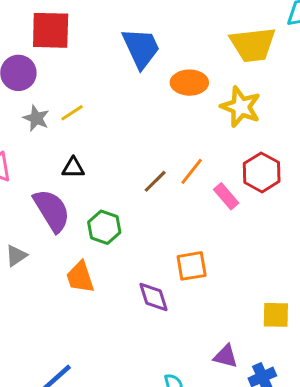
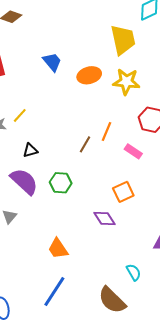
yellow trapezoid: (253, 45) -> (123, 40), turned -80
blue trapezoid: (141, 48) -> (52, 62), size x0.7
pink rectangle: (226, 196) -> (133, 151), moved
orange trapezoid: (80, 277) -> (58, 249), moved

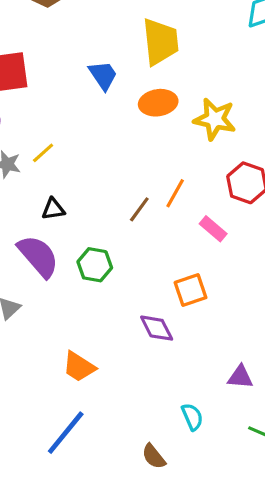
yellow trapezoid: (123, 40) -> (160, 42), moved
orange trapezoid: (58, 249) -> (79, 367), turned -30
brown semicircle: (112, 300) -> (154, 456), size x0.6

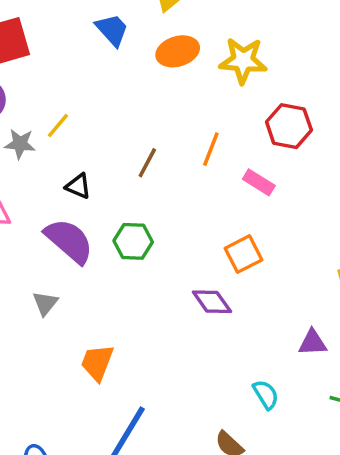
black triangle: (53, 209) -> (78, 186), turned 40
brown line: (139, 209) -> (147, 163), moved
orange trapezoid: (79, 367) -> (97, 363), moved, turned 87

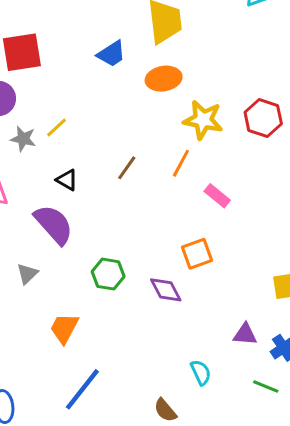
blue trapezoid: (112, 30) -> (111, 54), turned 92
yellow star: (243, 61) -> (203, 120), moved
red hexagon: (289, 126) -> (263, 118), moved
green hexagon: (133, 241) -> (108, 274), moved

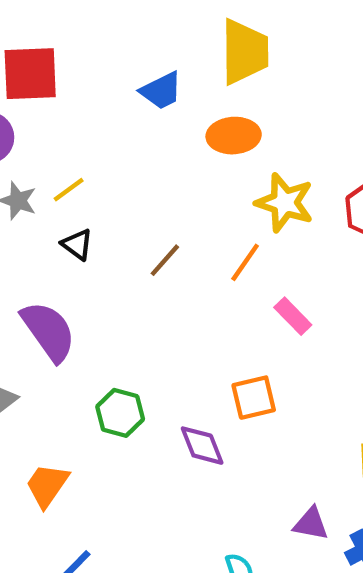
black triangle: (67, 180) -> (77, 244), moved

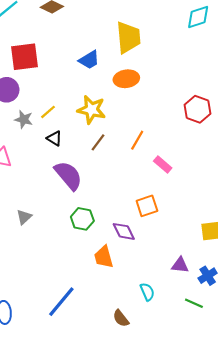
yellow star: (285, 203) -> (91, 110), moved
purple semicircle: (49, 331) -> (68, 175), moved
orange trapezoid: (47, 485) -> (104, 257), moved, turned -45

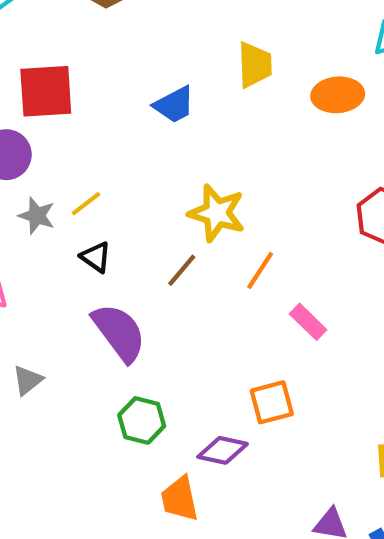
yellow trapezoid: (128, 37) -> (255, 65), size x0.7
orange ellipse: (126, 79) -> (338, 95), moved
yellow star: (91, 110) -> (217, 213), moved
gray triangle: (24, 217) -> (28, 380), moved
purple diamond: (124, 231) -> (223, 450), turned -55

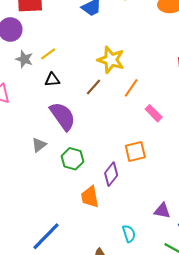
black triangle: (96, 257) -> (52, 80), turned -42
gray triangle: (28, 380) -> (39, 145), moved
purple diamond: (223, 450) -> (111, 174), turned -65

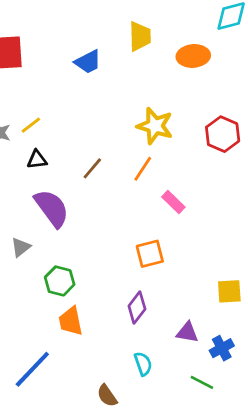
yellow star: (111, 60) -> (155, 126), moved
green hexagon: (73, 159) -> (60, 281), moved
purple diamond: (111, 174) -> (137, 308), moved
orange trapezoid: (90, 197) -> (71, 321), moved

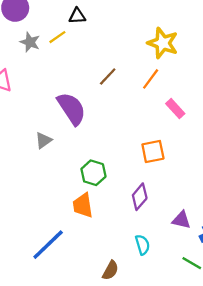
black triangle: (37, 160) -> (77, 16), moved
green hexagon: (60, 281) -> (93, 173), moved
brown semicircle: (107, 396) -> (110, 270), turned -120

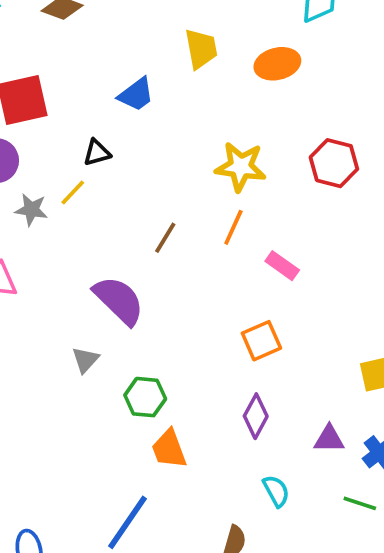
green hexagon: (93, 173) -> (145, 397), moved

